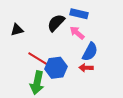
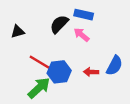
blue semicircle: (90, 52) -> (114, 66), moved
green arrow: (37, 83) -> (39, 88), turned -145

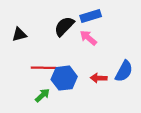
blue rectangle: (84, 15) -> (91, 16), turned -30
red line: (40, 62) -> (43, 68), turned -30
green arrow: (39, 88) -> (42, 95), size x0.6

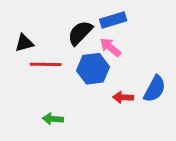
red line: (43, 68) -> (46, 64), moved
blue hexagon: (64, 78) -> (93, 69), moved
green arrow: (42, 95) -> (53, 119), turned -133

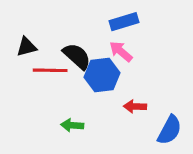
black semicircle: (80, 33) -> (77, 56), moved, turned 88
blue semicircle: (155, 89) -> (170, 130), moved
green arrow: (53, 119) -> (72, 125), moved

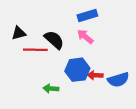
blue hexagon: (102, 75) -> (77, 70), moved
blue semicircle: (170, 130) -> (118, 80), moved, turned 45

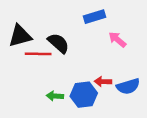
black triangle: (19, 33) -> (20, 36), size x1.5
pink arrow: (85, 37) -> (117, 39), moved
blue hexagon: (77, 70) -> (84, 95), moved

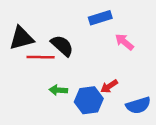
red arrow: (103, 82) -> (109, 86), turned -35
blue semicircle: (128, 86) -> (138, 105), moved
green arrow: (55, 96) -> (58, 90), moved

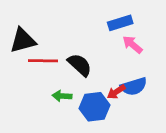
blue rectangle: (100, 18) -> (120, 23), moved
black semicircle: (62, 46) -> (80, 65), moved
blue semicircle: (138, 105) -> (134, 86), moved

